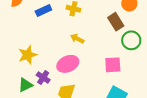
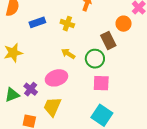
green circle: (131, 40) -> (95, 59), moved
yellow star: (28, 55) -> (13, 53), moved

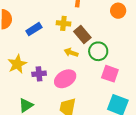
brown rectangle: (108, 41) -> (82, 35), moved
pink square: (101, 83) -> (110, 74), turned 30
purple cross: (31, 89) -> (39, 74), moved, turned -32

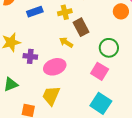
yellow cross: (63, 23) -> (65, 12), turned -32
green circle: (98, 51) -> (109, 48), moved

